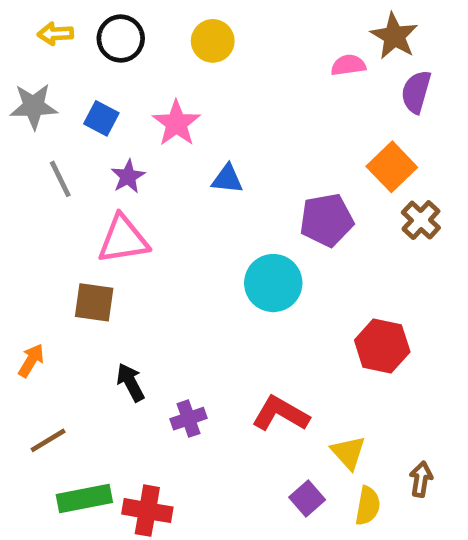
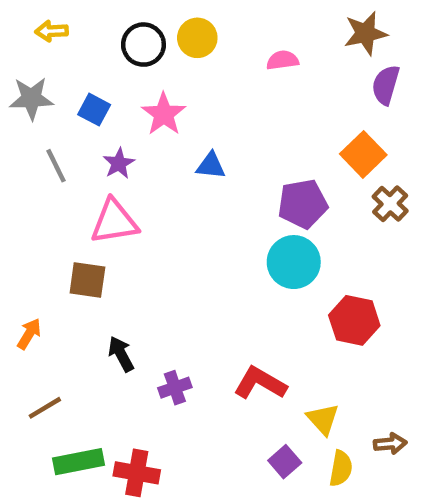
brown star: (394, 36) -> (365, 33), turned 30
black circle: (121, 39) -> (143, 45), moved
pink semicircle: (348, 65) -> (283, 60), moved
cyan circle: (273, 283) -> (294, 262), moved
brown arrow: (421, 479) -> (390, 444), turned 76

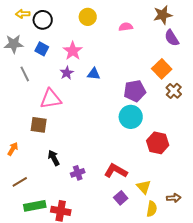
black circle: (143, 45) -> (43, 20), moved
purple semicircle: (386, 85) -> (172, 38), turned -48
purple star: (119, 163) -> (67, 73), moved
purple square: (285, 462) -> (121, 198), moved

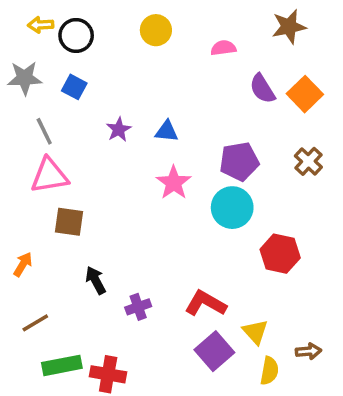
purple semicircle: (172, 38) -> (262, 89), moved
pink star: (73, 51) -> (174, 183), moved
orange square: (162, 69) -> (305, 94), moved
pink triangle: (51, 99) -> (49, 176), moved
purple square: (121, 198) -> (214, 351), size x1.5

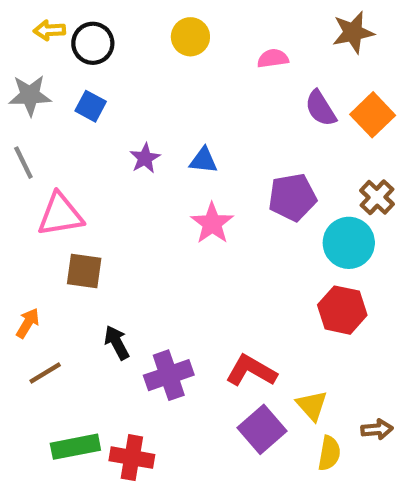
gray line: (44, 131) -> (23, 163), moved
cyan circle: (232, 208) -> (349, 243), moved
purple cross: (138, 307) -> (169, 375), size x1.5
brown line: (35, 323) -> (45, 373), moved

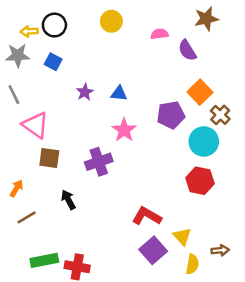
yellow arrow: (49, 30) -> (29, 31), moved
purple semicircle: (321, 108) -> (187, 50), moved
orange square: (373, 115) -> (200, 92), moved
pink triangle: (60, 215) -> (35, 125), turned 44
purple cross: (169, 375) -> (99, 162), moved

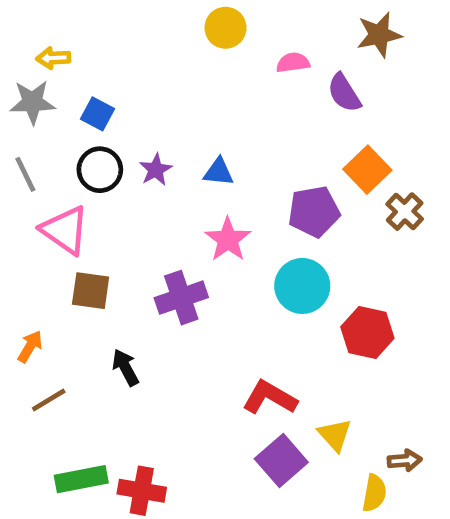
yellow circle: (111, 21) -> (225, 28), moved
black circle: (54, 25) -> (100, 170), moved
cyan circle: (204, 141) -> (302, 286), moved
yellow semicircle: (192, 264) -> (374, 493), moved

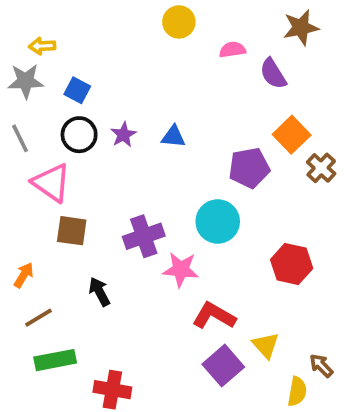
pink star: (228, 239) -> (181, 270), moved, turned -30
cyan circle: (302, 286) -> (218, 221), moved
brown arrow: (405, 460) -> (321, 366), turned -130
green rectangle: (81, 479) -> (55, 360), moved

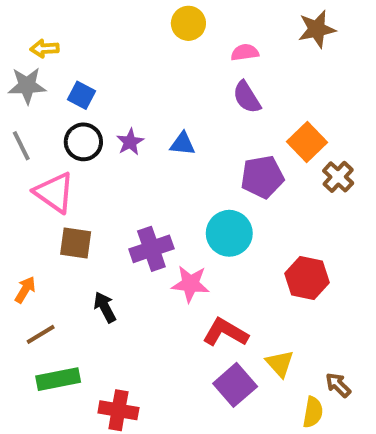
purple semicircle: (273, 74) -> (247, 97), moved

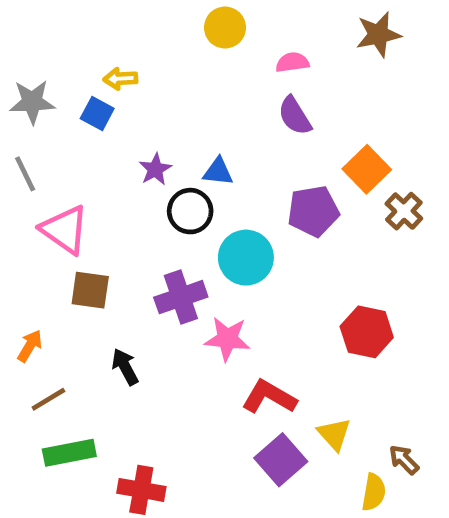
yellow arrow: (45, 49) -> (120, 79), moved
black circle: (83, 142) -> (190, 211), moved
cyan circle: (229, 233) -> (246, 258), moved

